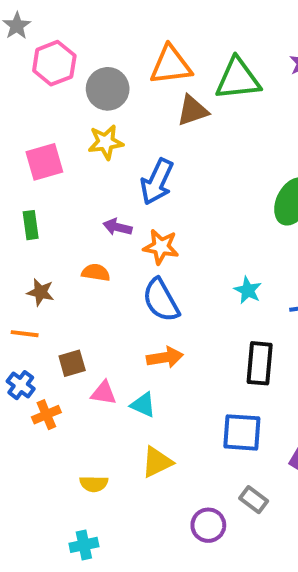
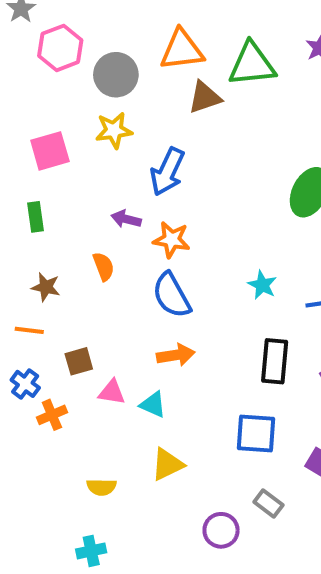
orange semicircle: (96, 272) -> (104, 266), turned 60

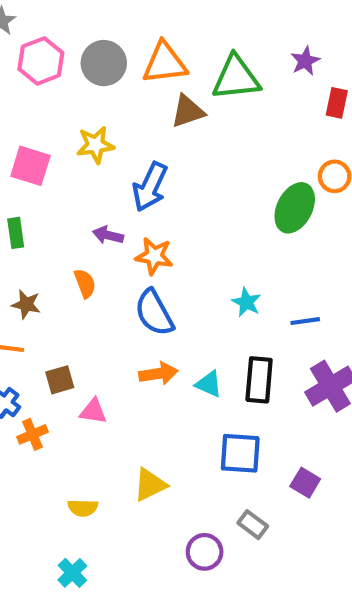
gray circle: (116, 75) -> (104, 63), moved
pink square: (50, 151) -> (30, 166), turned 33
cyan triangle: (153, 405) -> (209, 384), moved
cyan cross: (91, 551) -> (72, 573), turned -32

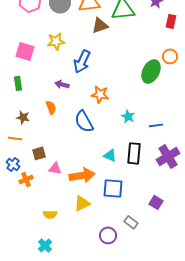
orange star: (154, 256) -> (100, 94), moved
orange arrow: (158, 374) -> (82, 175), moved, size x1.4
blue square: (240, 453) -> (113, 188), moved

